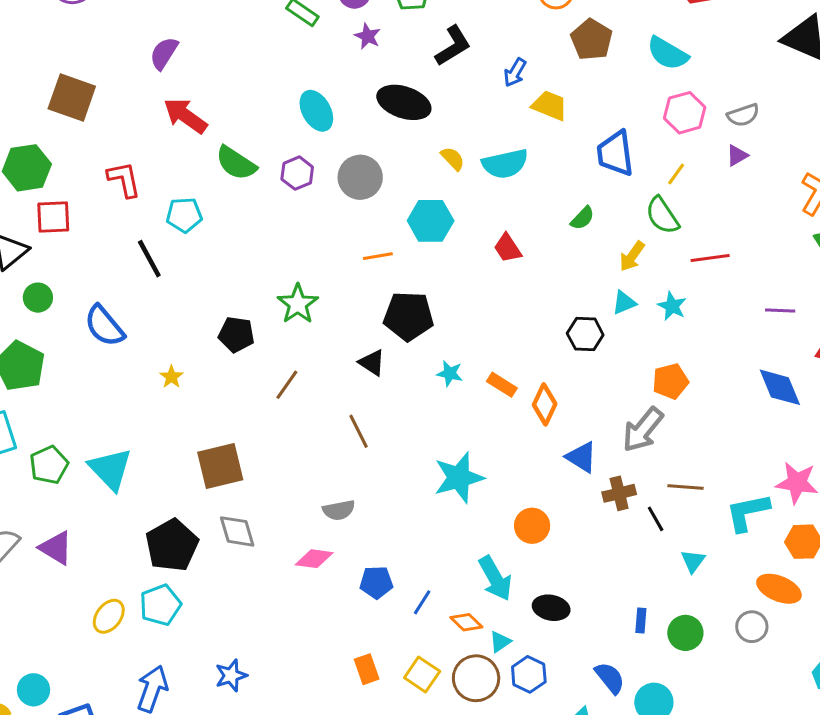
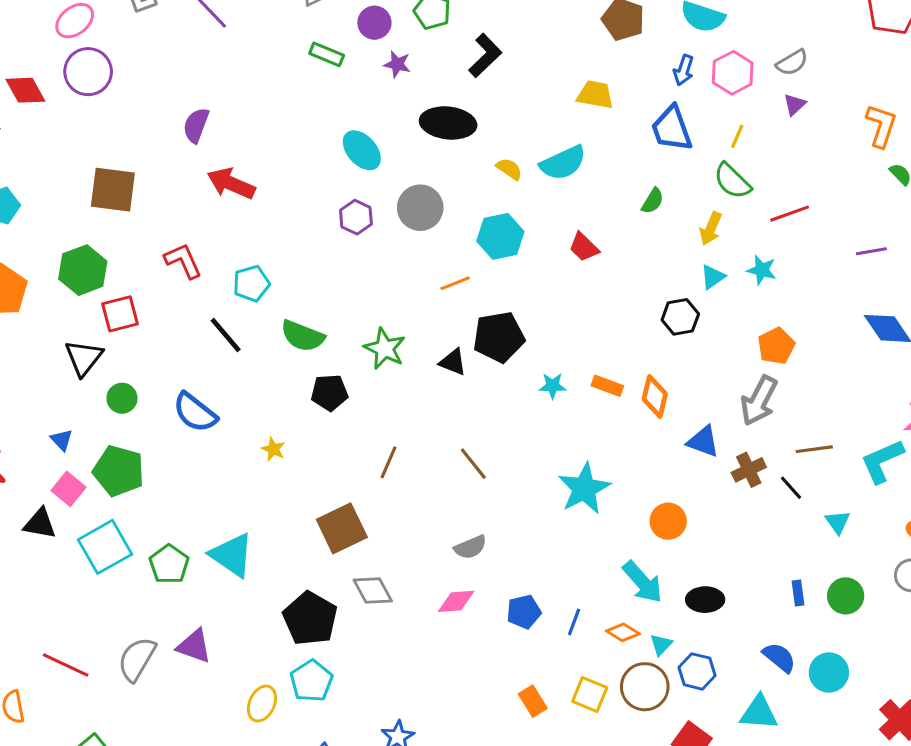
blue arrow: (515, 72) -> (684, 70), moved
green semicircle: (236, 163) -> (303, 336), moved
black triangle: (372, 363) -> (453, 362), moved
brown line: (287, 385) -> (388, 462), moved

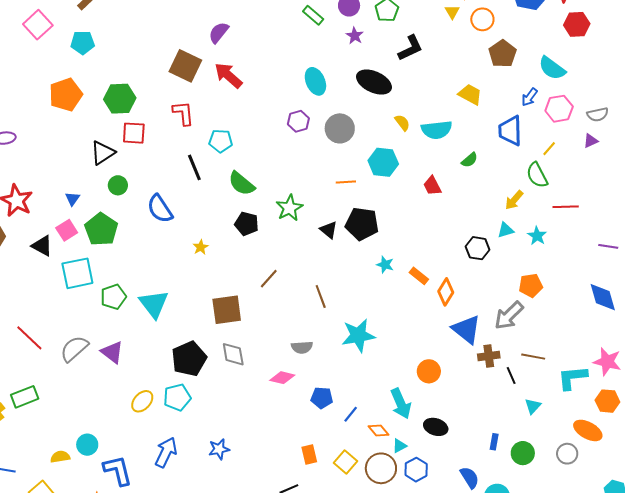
brown square: (113, 190) -> (185, 66), moved
green semicircle: (653, 201) -> (470, 160), moved
blue triangle: (703, 442) -> (466, 329), size x1.4
cyan star: (584, 489) -> (358, 335), moved

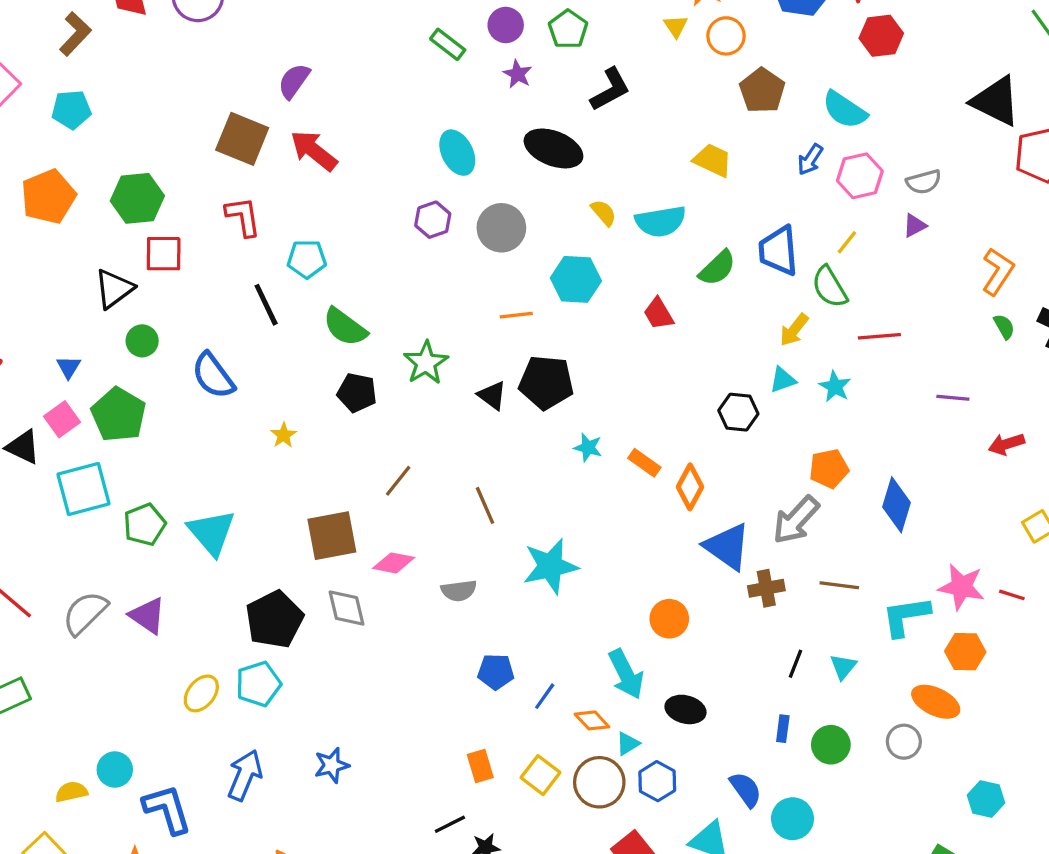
blue trapezoid: (510, 131) -> (778, 251), moved
green semicircle: (470, 160) -> (717, 268), size x1.4
blue diamond: (603, 297) -> (896, 505), moved, turned 36
black line: (511, 376) -> (796, 664), moved, turned 48
pink diamond: (282, 378) -> (394, 563), moved

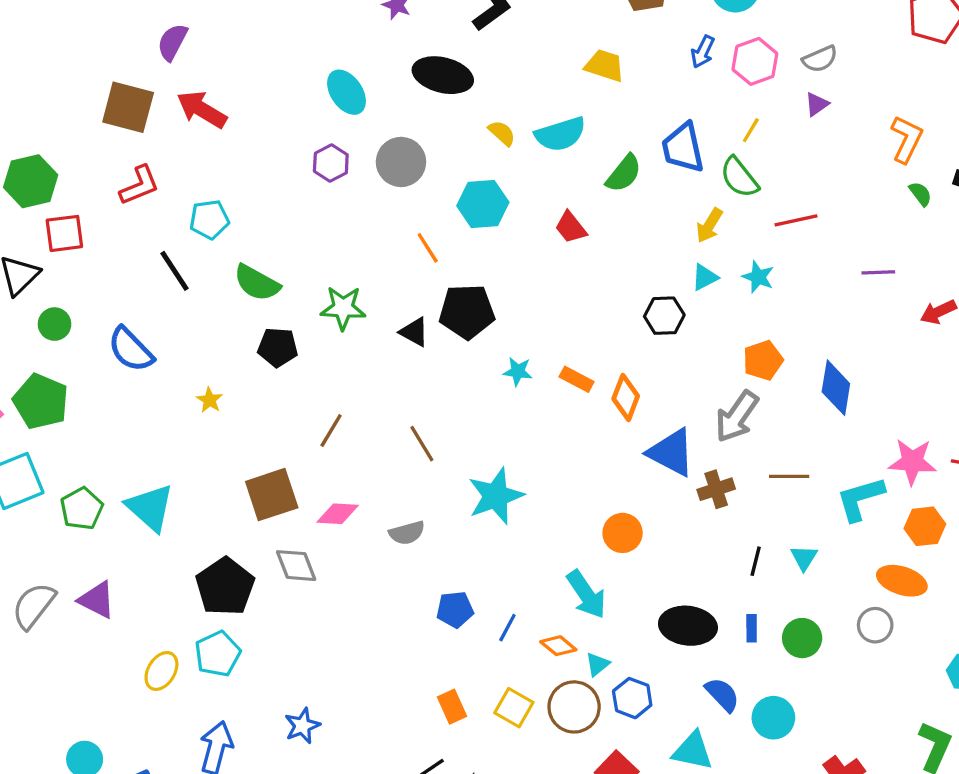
red L-shape: (243, 217) -> (139, 185), turned 84
orange line: (516, 315) -> (428, 248), turned 72
green star: (426, 363) -> (343, 308), turned -30
black ellipse: (685, 709) -> (688, 626), moved, size x1.4

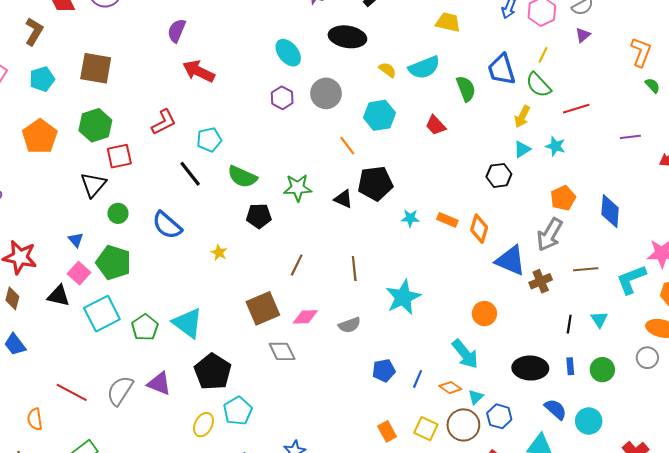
brown square: (128, 107) -> (96, 68), moved
green semicircle: (624, 173) -> (466, 89), turned -55
brown line: (422, 444) -> (354, 268), turned 30
black pentagon: (225, 587) -> (213, 372), moved

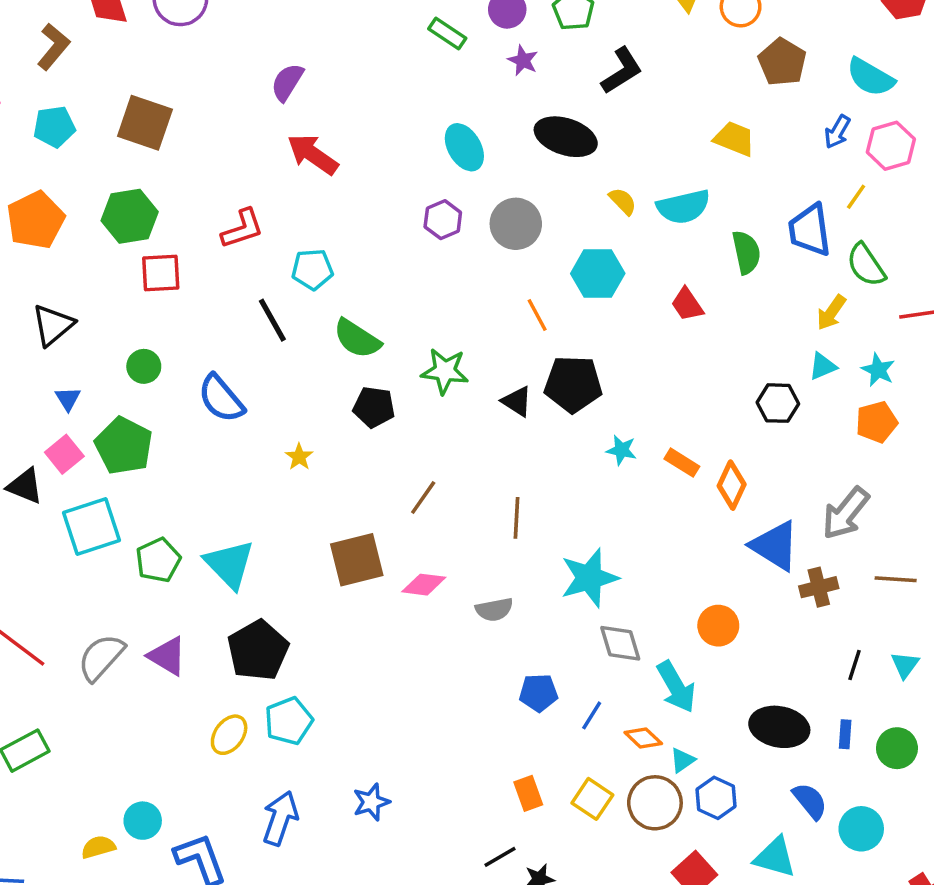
yellow line: (543, 55) -> (856, 197), moved
black triangle: (93, 185) -> (53, 325), moved
orange pentagon: (563, 198) -> (876, 422), moved
gray diamond: (282, 351) -> (620, 643), moved

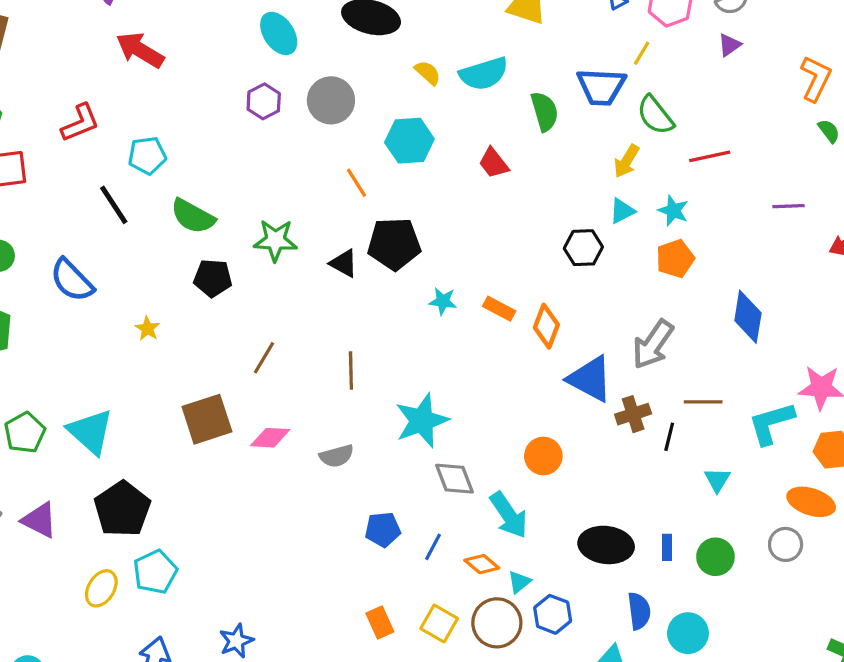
blue trapezoid: (810, 230) -> (601, 87), turned -75
black line: (854, 665) -> (669, 437), moved
blue semicircle: (810, 801) -> (639, 611), turned 36

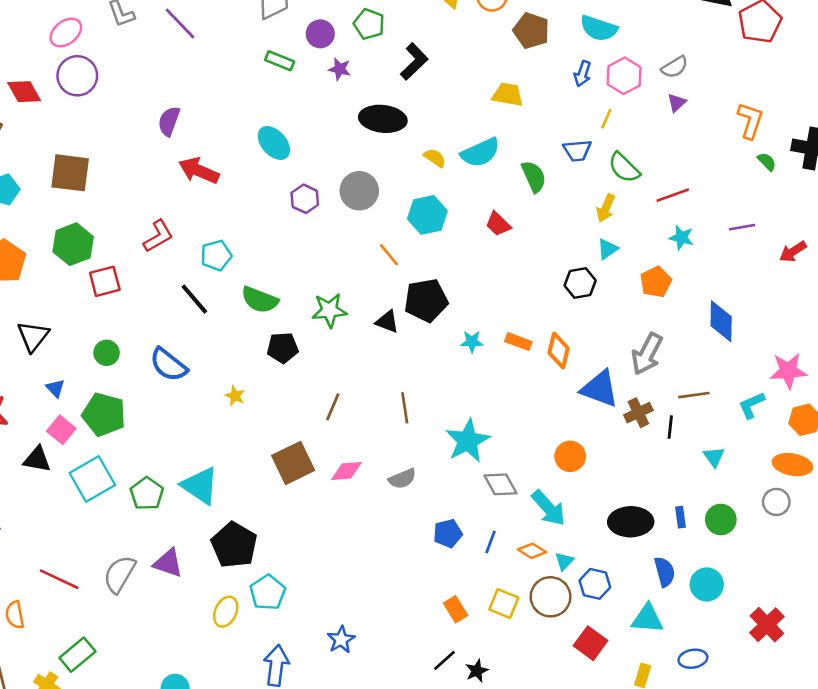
cyan ellipse: (279, 33) -> (274, 143), moved
blue trapezoid: (601, 87) -> (577, 150), size x0.7
cyan star: (673, 211) -> (681, 238), moved
cyan L-shape: (771, 423) -> (752, 405), size x0.7

